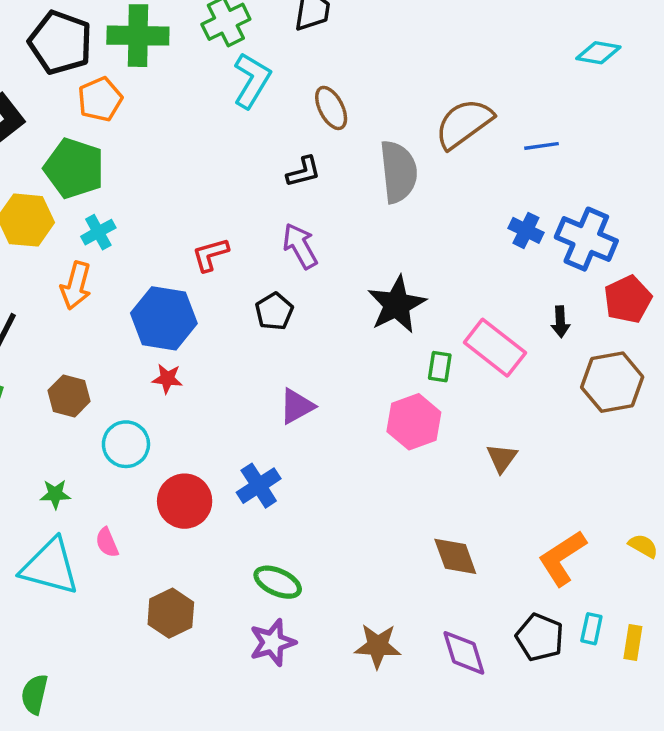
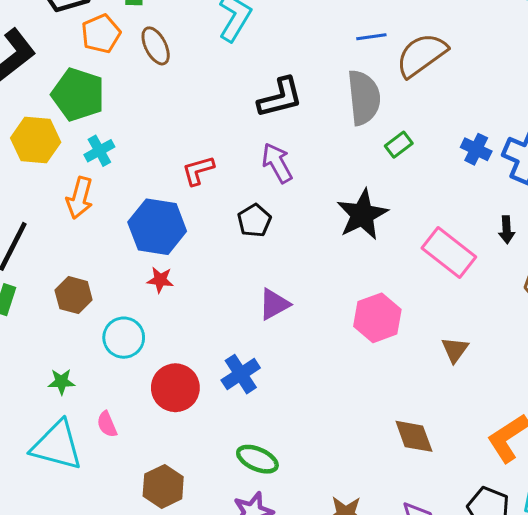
brown ellipse: (331, 108) -> (156, 46), moved
blue line: (541, 146) -> (371, 37), moved
black L-shape: (304, 172) -> (280, 98), size x1.5
green rectangle: (440, 367) -> (399, 145), moved, turned 44

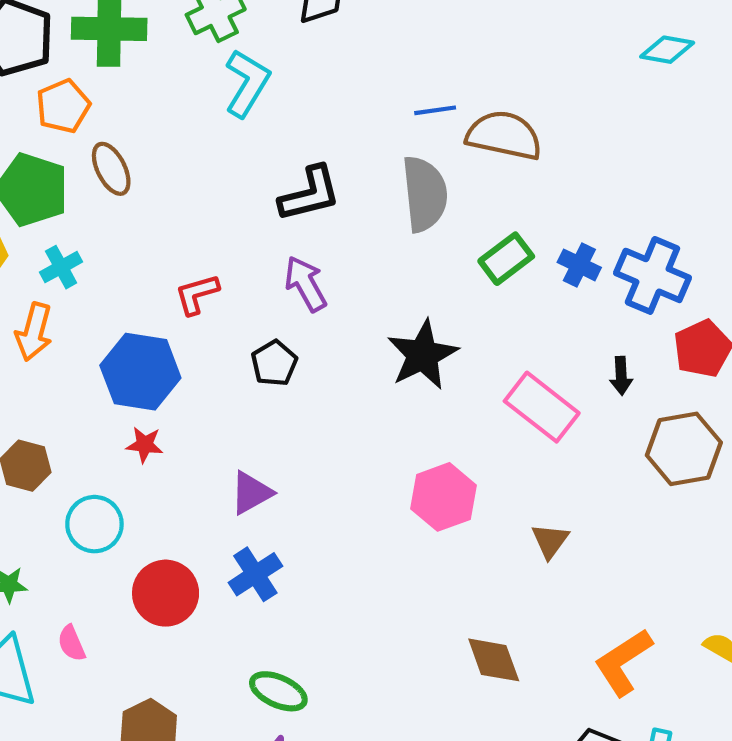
brown ellipse: (156, 46) -> (111, 169), moved
brown semicircle: (421, 55) -> (504, 135), turned 48
green rectangle: (399, 145) -> (506, 259), moved, size x1.4
purple triangle: (274, 304) -> (251, 493), moved

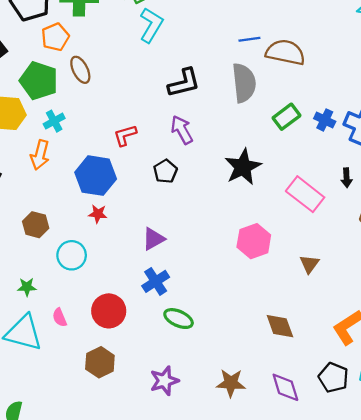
red circle: (166, 593) -> (109, 311), moved
green ellipse: (278, 691) -> (179, 319), moved

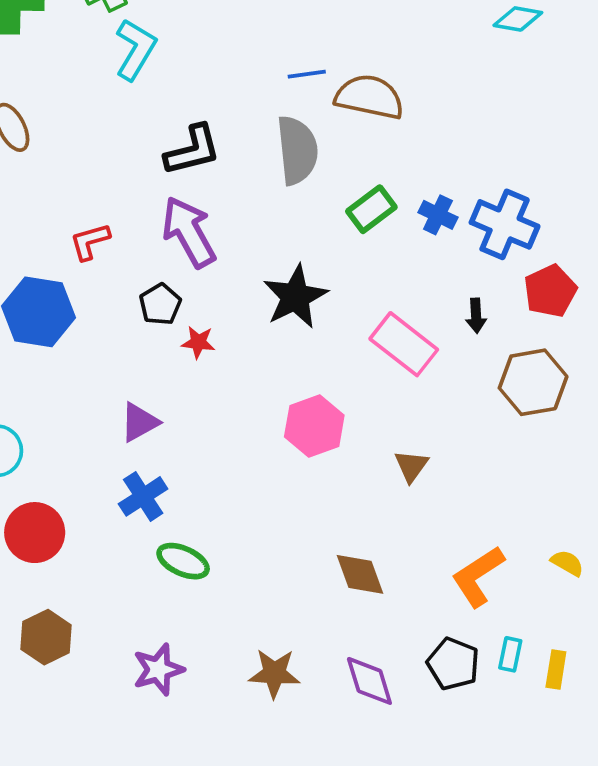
purple arrow: (182, 130) -> (189, 232), size x1.4
red star: (98, 214) -> (198, 342), moved
red circle: (109, 311) -> (35, 533), moved

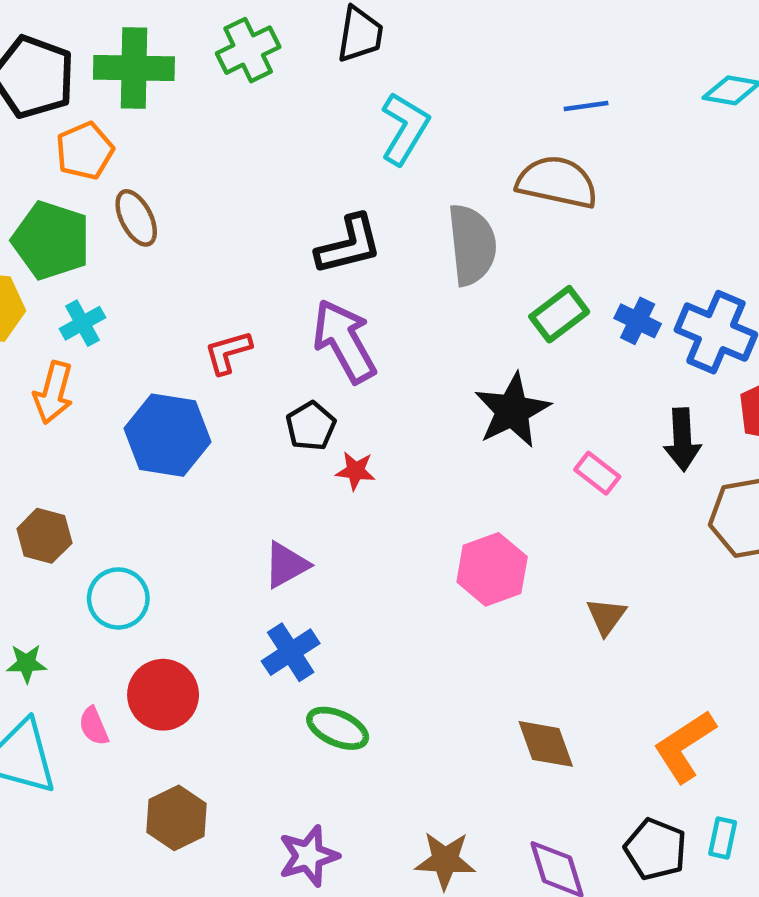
cyan L-shape: (135, 49) -> (405, 128), moved
blue line: (307, 74) -> (586, 106), moved
black star: (295, 297) -> (512, 410), moved
black arrow: (476, 316) -> (682, 440), size x1.5
pink rectangle: (404, 344) -> (597, 473), size x0.6

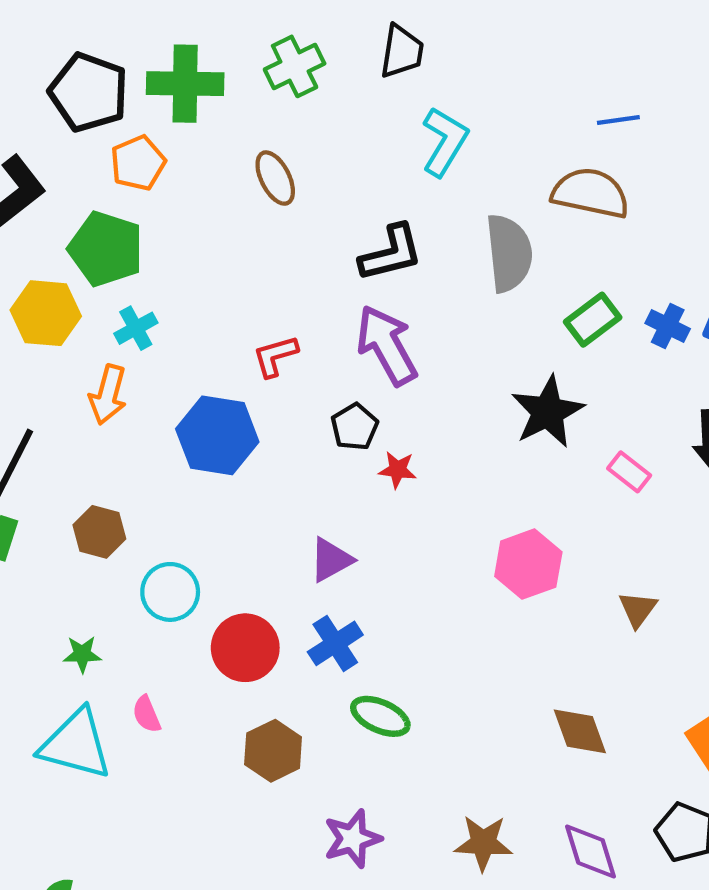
brown ellipse: (136, 218) -> (275, 178), moved
red circle: (163, 695) -> (245, 648), moved
brown hexagon: (176, 818) -> (273, 751), moved

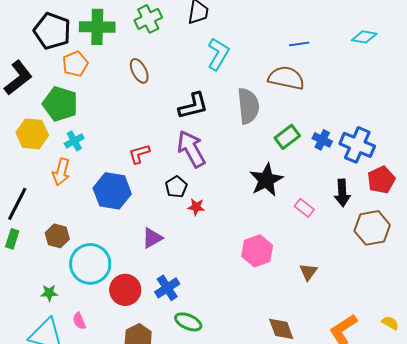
purple triangle: (331, 560) -> (152, 238), moved
cyan circle: (170, 592) -> (90, 264), size x1.5

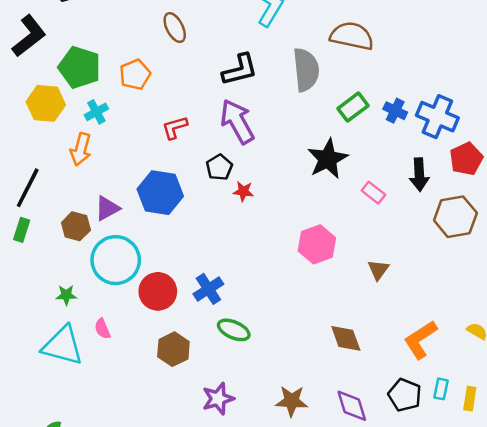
orange pentagon: (75, 64) -> (135, 75), moved
blue hexagon: (112, 191) -> (160, 193), moved
purple triangle: (152, 238) -> (107, 208), moved

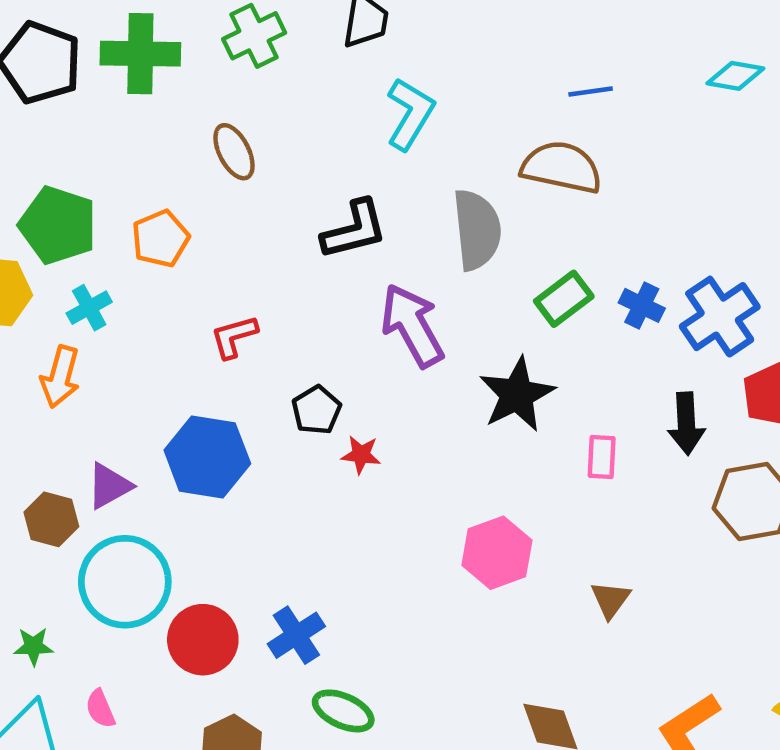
blue cross: (437, 117) -> (720, 317), turned 33
purple arrow: (237, 122) -> (412, 325), moved
pink rectangle: (373, 193) -> (602, 457), turned 55

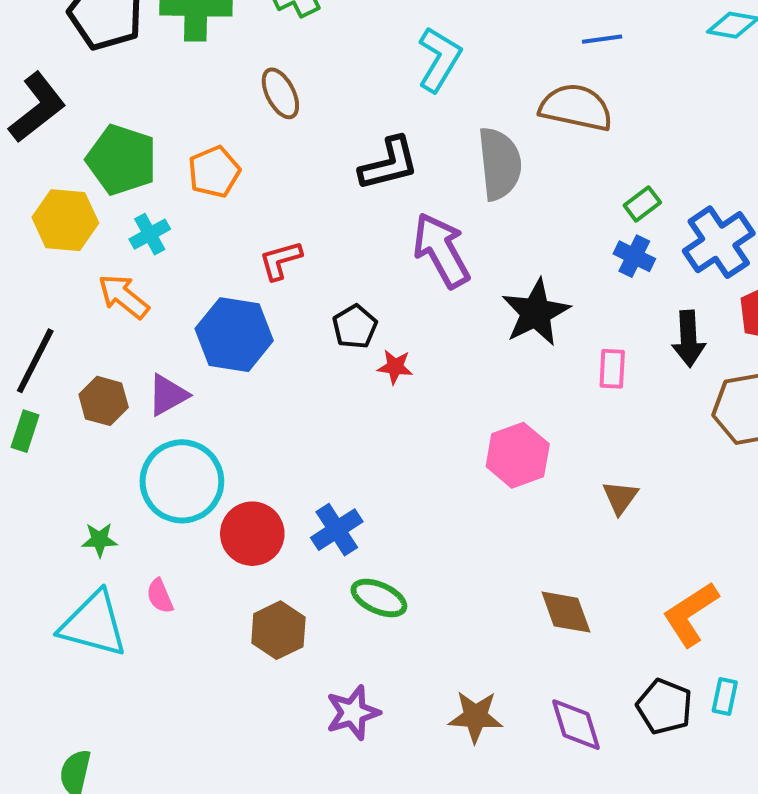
green rectangle: (564, 299) -> (642, 204), moved, size x0.7
blue cross: (642, 305) -> (634, 256), moved
orange arrow: (60, 377) -> (124, 296), turned 114
blue hexagon: (207, 457) -> (234, 335), moved
brown hexagon: (51, 519) -> (104, 401), moved

